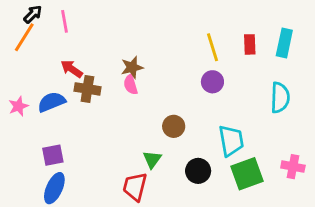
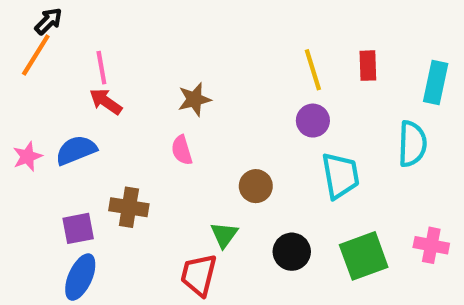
pink line: (64, 21) -> (101, 68), moved
cyan rectangle: (284, 43) -> (436, 82), moved
pink semicircle: (131, 85) -> (182, 150), moved
brown cross: (87, 89) -> (129, 207), moved
cyan trapezoid: (231, 141) -> (340, 176), moved

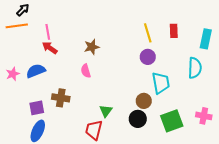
orange line: (36, 55) -> (17, 26), turned 50
brown circle: (256, 186) -> (144, 101), moved

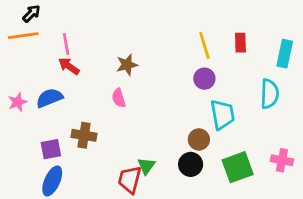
green triangle: (106, 111) -> (146, 166), moved

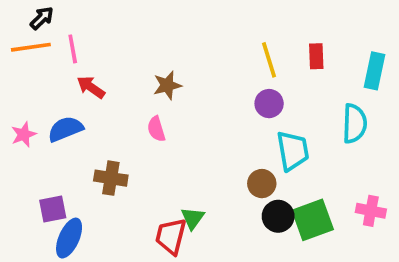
pink line: (66, 44) -> (73, 49), moved
purple square: (51, 149) -> (53, 209), moved
black circle: (191, 164) -> (278, 216), moved

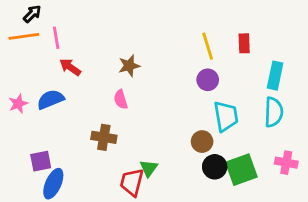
cyan rectangle: (374, 71) -> (275, 76), moved
cyan semicircle: (354, 124) -> (274, 112), moved
brown cross: (111, 178) -> (104, 137), moved

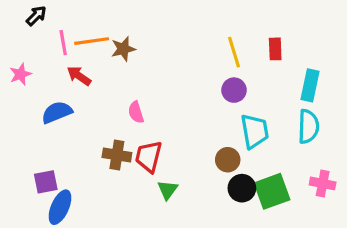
orange line: (24, 36) -> (92, 41), moved
brown star: (129, 66) -> (123, 49), moved
pink star: (18, 104) -> (20, 74), moved
red trapezoid: (132, 182) -> (149, 157), moved

